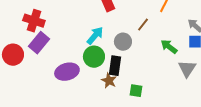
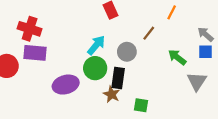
purple rectangle: (39, 43) -> (35, 53), turned 55

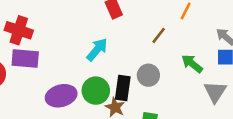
gray circle: (127, 52) -> (148, 75), moved
green circle: (95, 68) -> (96, 91), moved

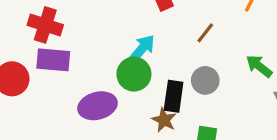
brown line: (159, 35) -> (205, 33), moved
green circle: (96, 91) -> (134, 74), moved

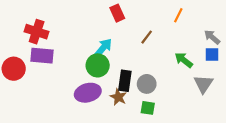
gray circle: (205, 80) -> (147, 84), moved
purple ellipse: (98, 106) -> (88, 93), moved

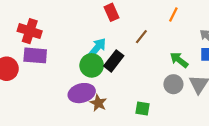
black rectangle: (125, 81) -> (114, 61), moved, turned 30
gray circle: (147, 84) -> (173, 84), moved
brown star: (118, 97) -> (98, 103), moved

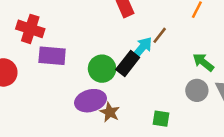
cyan arrow: (97, 48) -> (142, 48), moved
purple rectangle: (35, 55) -> (52, 56), moved

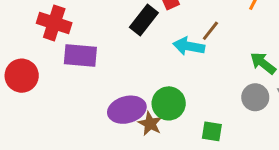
cyan arrow: (142, 48) -> (189, 46), turned -120
black rectangle: (128, 63) -> (144, 20), moved
green circle: (102, 69) -> (169, 103), moved

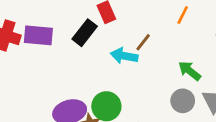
purple rectangle: (80, 56) -> (38, 35), moved

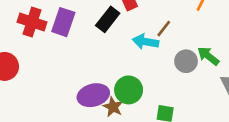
purple rectangle: (38, 35) -> (63, 22), turned -76
gray circle: (183, 101) -> (186, 61), moved

